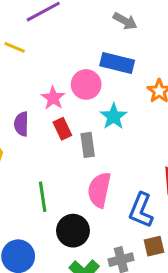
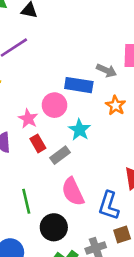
gray arrow: (125, 21) -> (107, 70), moved
gray rectangle: (88, 145) -> (60, 155), turned 66
pink semicircle: (99, 190) -> (73, 192), turned -32

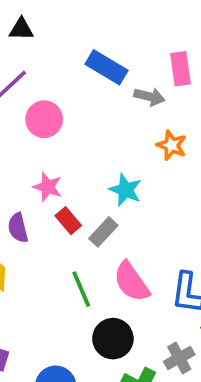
blue rectangle: (79, 85) -> (107, 67), moved, turned 32
pink circle: (54, 105) -> (44, 119), moved
green line: (26, 201) -> (81, 289), moved

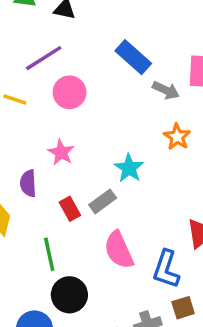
red rectangle: (68, 221) -> (70, 209), moved
green line: (81, 289) -> (49, 254), moved
black circle: (113, 339) -> (69, 295), moved

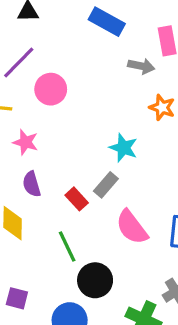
blue rectangle: (133, 57) -> (107, 22), moved
pink star: (61, 152) -> (26, 142), moved

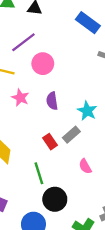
purple semicircle: (32, 184) -> (52, 101), moved
pink semicircle: (132, 227) -> (85, 166), size x0.6

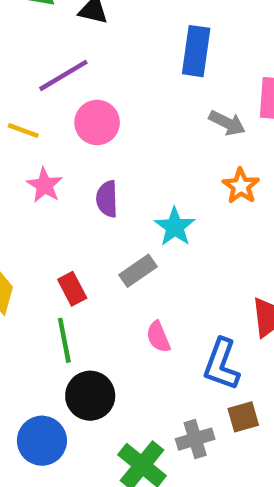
blue rectangle: (88, 23) -> (196, 51), turned 55
red rectangle: (50, 142) -> (72, 289), moved

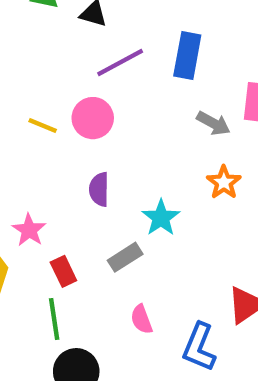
purple line: (63, 75) -> (120, 63), moved
yellow line: (23, 130) -> (43, 126), moved
pink star: (45, 185) -> (29, 230), moved

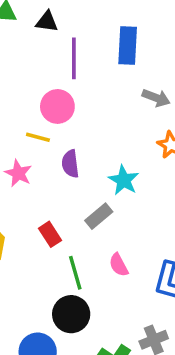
purple line: (120, 63) -> (74, 58), turned -54
yellow line: (43, 126) -> (38, 137), moved
pink star: (29, 230) -> (18, 173), moved
green line: (54, 319) -> (75, 273), moved

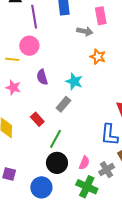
yellow line: (38, 137) -> (12, 59), moved
pink semicircle: (119, 265) -> (84, 163), moved, turned -120
green line: (75, 273) -> (55, 139), turned 54

